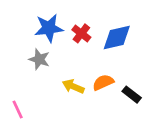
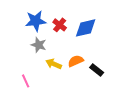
gray star: (39, 59) -> (39, 45), moved
pink line: (18, 110) -> (26, 81), moved

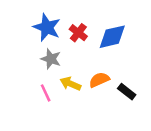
blue star: (36, 21) -> (47, 27), turned 30
pink line: (26, 81) -> (46, 93), moved

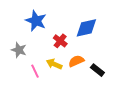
red cross: (78, 33) -> (60, 41), moved
gray star: (51, 59) -> (19, 50), moved

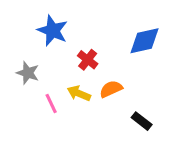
blue diamond: (86, 28) -> (145, 41), moved
black rectangle: (97, 70) -> (142, 121), moved

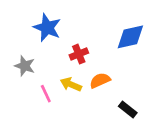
red cross: (88, 60) -> (79, 54), turned 30

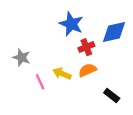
blue star: (47, 28) -> (71, 24), moved
red cross: (79, 54) -> (86, 47), moved

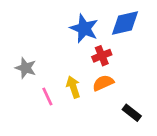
blue diamond: (114, 32) -> (125, 23), moved
yellow arrow: (62, 74) -> (73, 87), turned 48

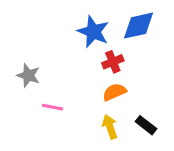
yellow arrow: (73, 87) -> (110, 127), moved
pink line: (47, 96) -> (52, 107), turned -54

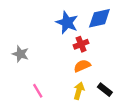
pink line: (52, 107) -> (38, 91), moved, turned 48
yellow arrow: (110, 127) -> (79, 91), turned 35

